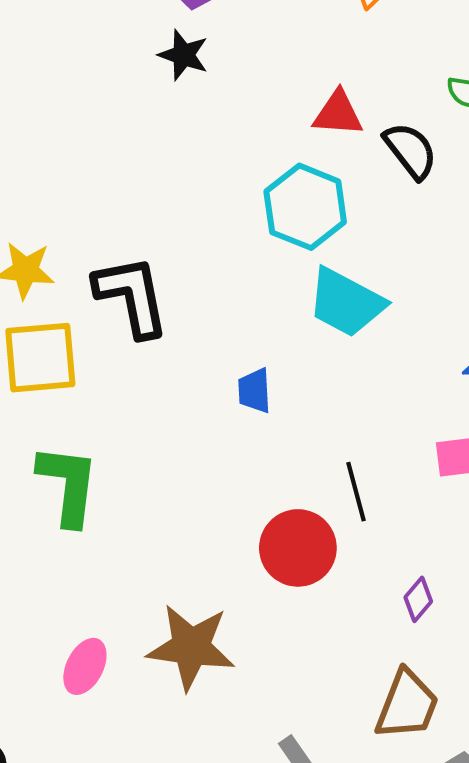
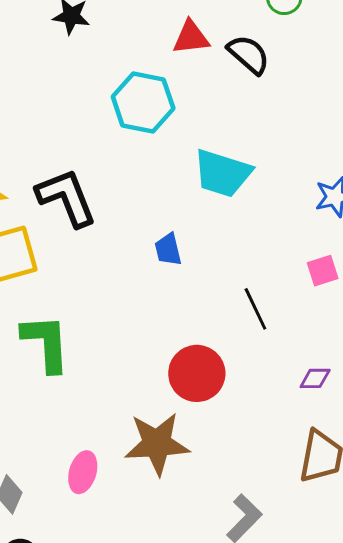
cyan hexagon: (305, 207) -> (143, 103), moved
red circle: (298, 548) -> (197, 373), moved
purple diamond: (418, 599) -> (315, 378), turned 60

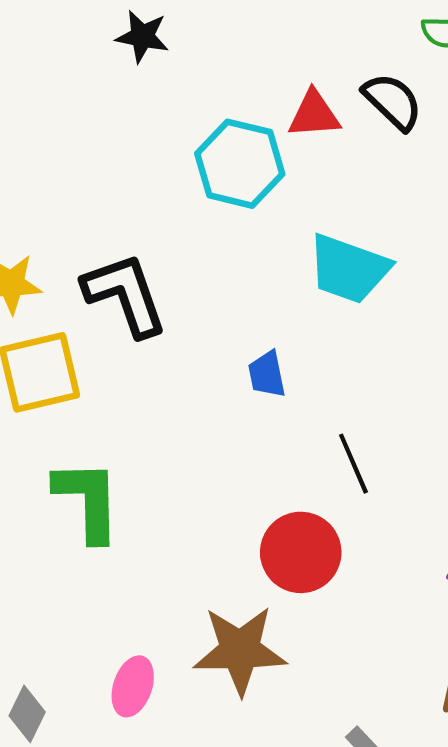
red triangle: (191, 37) -> (314, 114), moved
black line: (255, 309) -> (353, 464), moved

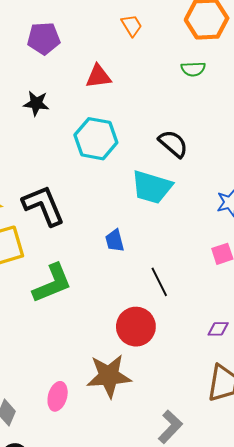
black star: (142, 36) -> (36, 103), moved
black semicircle: (393, 101) -> (173, 144), moved
red triangle: (314, 114) -> (98, 76), moved
green L-shape: (88, 500) -> (52, 283), moved, turned 72

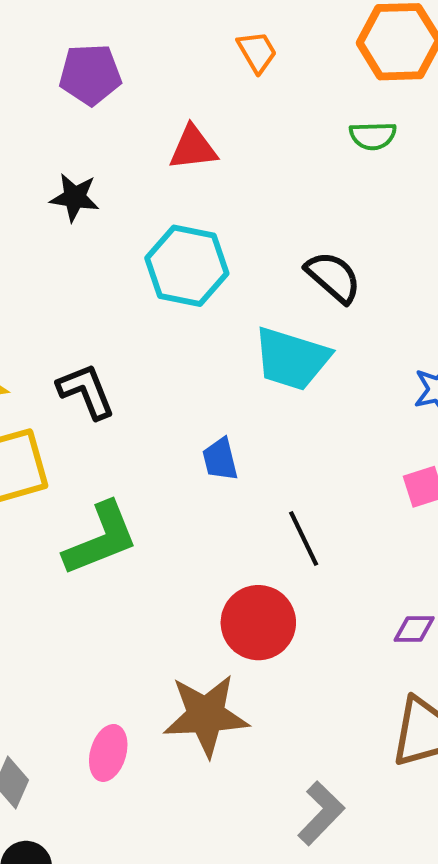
black L-shape: (43, 206) -> (86, 391), size x0.7

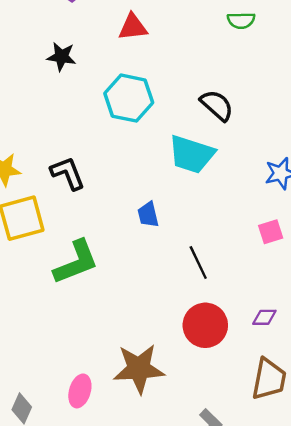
red circle: (258, 623) -> (205, 325), moved

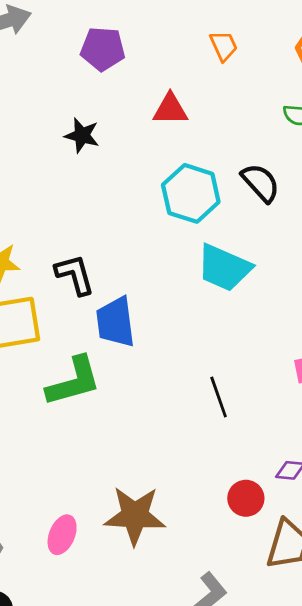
cyan hexagon: (129, 98) -> (191, 193), moved
black semicircle: (217, 105) -> (261, 183), moved
blue trapezoid: (148, 215) -> (115, 322), moved, size x1.6
red circle: (205, 325) -> (246, 498), moved, size x0.7

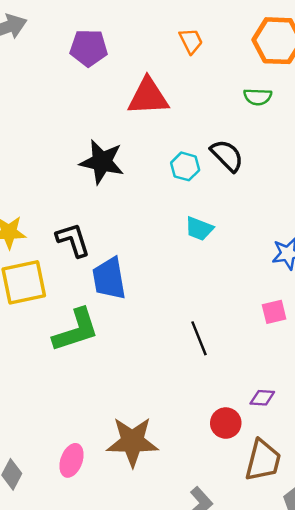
red triangle: (170, 109) -> (148, 97), size x1.4
black star: (82, 135) -> (102, 162), moved, size x1.5
cyan hexagon: (191, 193) -> (185, 166), moved, size x0.6
cyan trapezoid: (224, 268) -> (199, 229), size x0.6

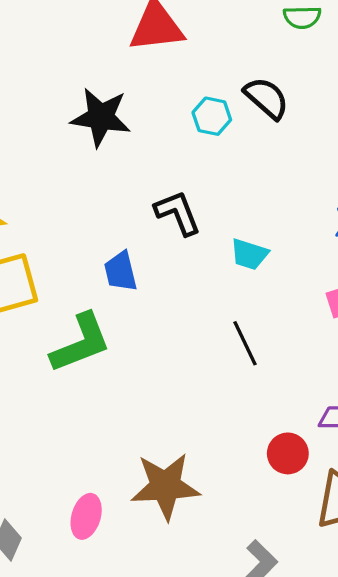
cyan trapezoid: (199, 229) -> (249, 254), moved
black L-shape: (73, 240) -> (178, 213), moved
blue trapezoid: (109, 278) -> (121, 271), size x0.7

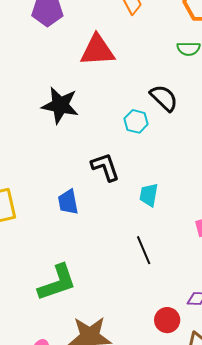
cyan hexagon: (212, 116) -> (136, 121), moved
cyan trapezoid: (249, 254) -> (149, 195), turned 80
green L-shape: (81, 343) -> (57, 283), moved

